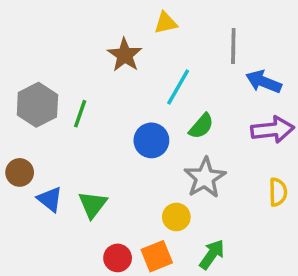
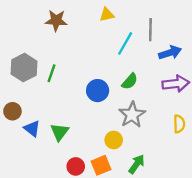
brown star: (125, 55) -> (56, 20), moved, turned -30
blue arrow: (264, 82) -> (170, 53), turned 140
cyan line: (178, 87) -> (125, 43), moved

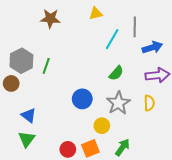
blue circle: (98, 91) -> (82, 99), moved
brown circle: (12, 111) -> (11, 83), moved
yellow semicircle: (179, 124) -> (149, 103), moved
green triangle: (60, 132) -> (27, 139), moved

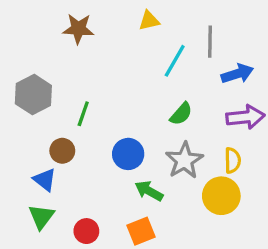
green line: (46, 66) -> (83, 114), moved
brown circle: (11, 83) -> (62, 151), moved
yellow circle: (102, 126) -> (221, 196), moved, size x1.5
green arrow: (122, 147) -> (149, 191), moved, turned -96
red circle: (68, 149) -> (86, 231), moved

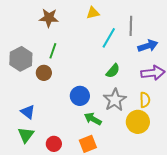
green line: (83, 114) -> (53, 51), moved
brown circle: (62, 151) -> (44, 73), moved

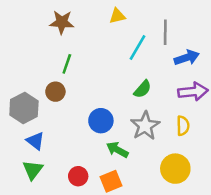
gray hexagon: (21, 59) -> (24, 108), moved
yellow circle: (138, 122) -> (175, 169), moved
red circle: (54, 144) -> (78, 176), moved

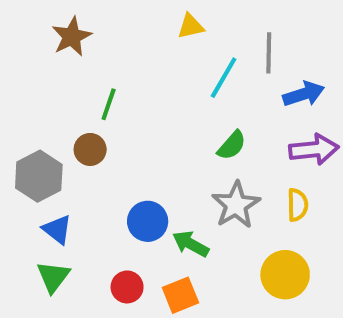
brown star: (62, 22) -> (72, 37), moved, turned -30
blue circle: (101, 121) -> (148, 221), moved

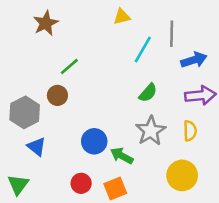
green line: (109, 104) -> (69, 67), turned 30
green triangle: (53, 277) -> (18, 185), moved

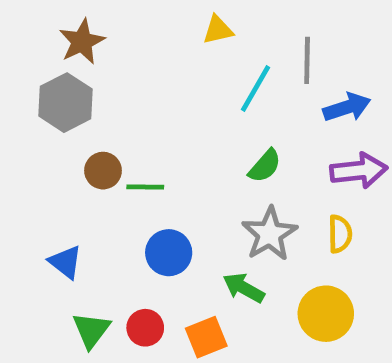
green line: (69, 67) -> (145, 187), moved, turned 42
gray hexagon: (25, 112) -> (65, 103), moved
green arrow: (122, 156) -> (244, 288), moved
green triangle: (18, 185) -> (91, 330), moved

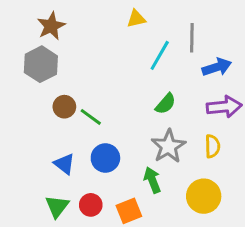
green line: (145, 187) -> (91, 117), turned 35
blue triangle: (65, 262) -> (64, 164), moved
green arrow: (244, 288) -> (152, 180), turned 40

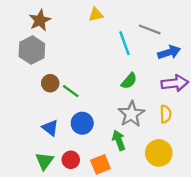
yellow triangle: (136, 19) -> (96, 15), moved
gray line: (192, 38) -> (150, 29), turned -70
cyan line: (160, 55) -> (124, 43), turned -50

